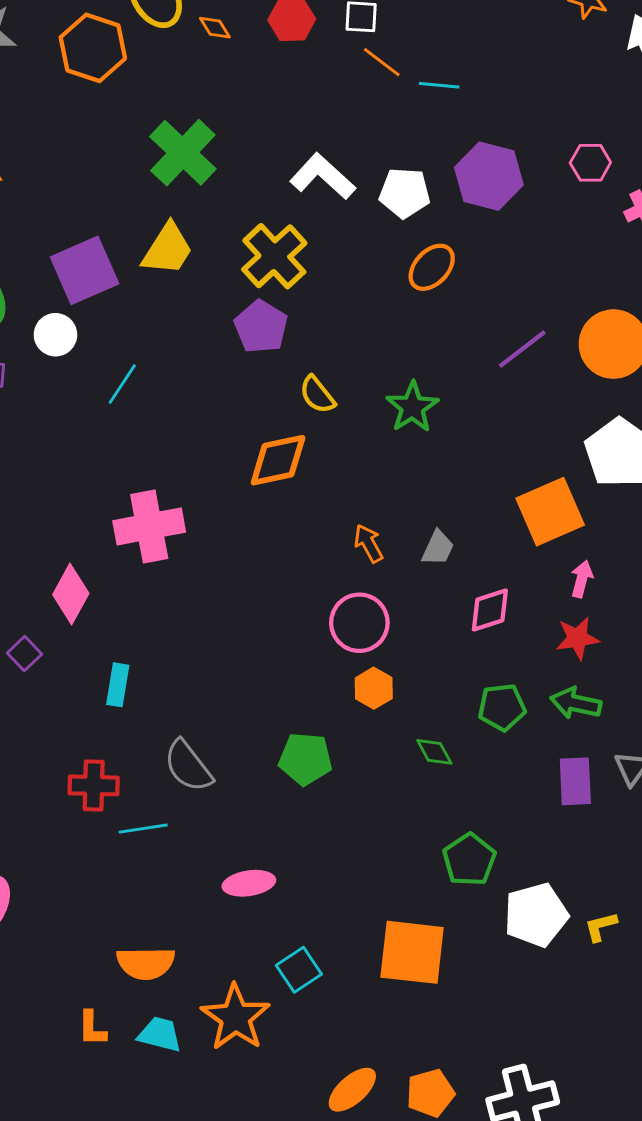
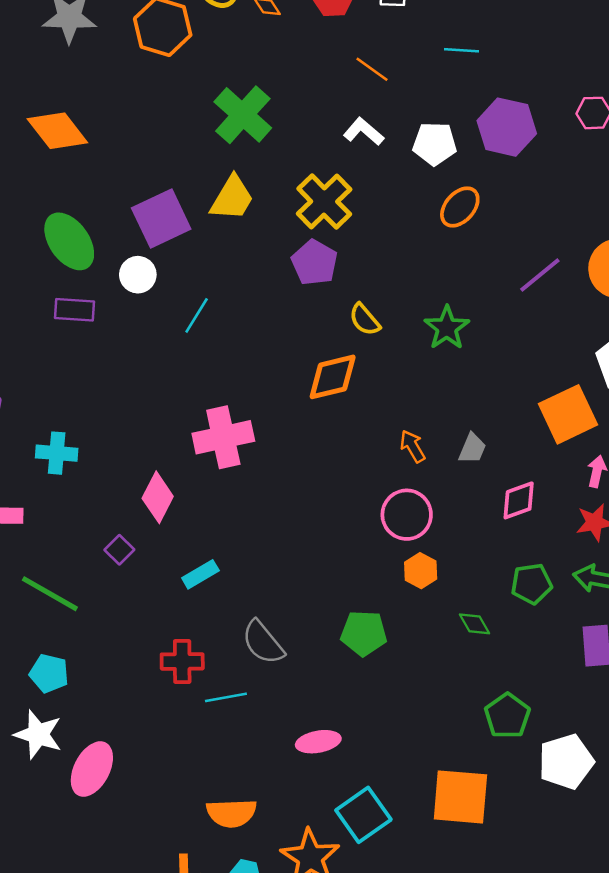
orange line: (382, 62) -> (372, 69), moved
white L-shape: (323, 176) -> (364, 132), size x0.7
cyan rectangle: (118, 685) -> (200, 574), turned 52
cyan square: (299, 970) -> (363, 815), size x1.4

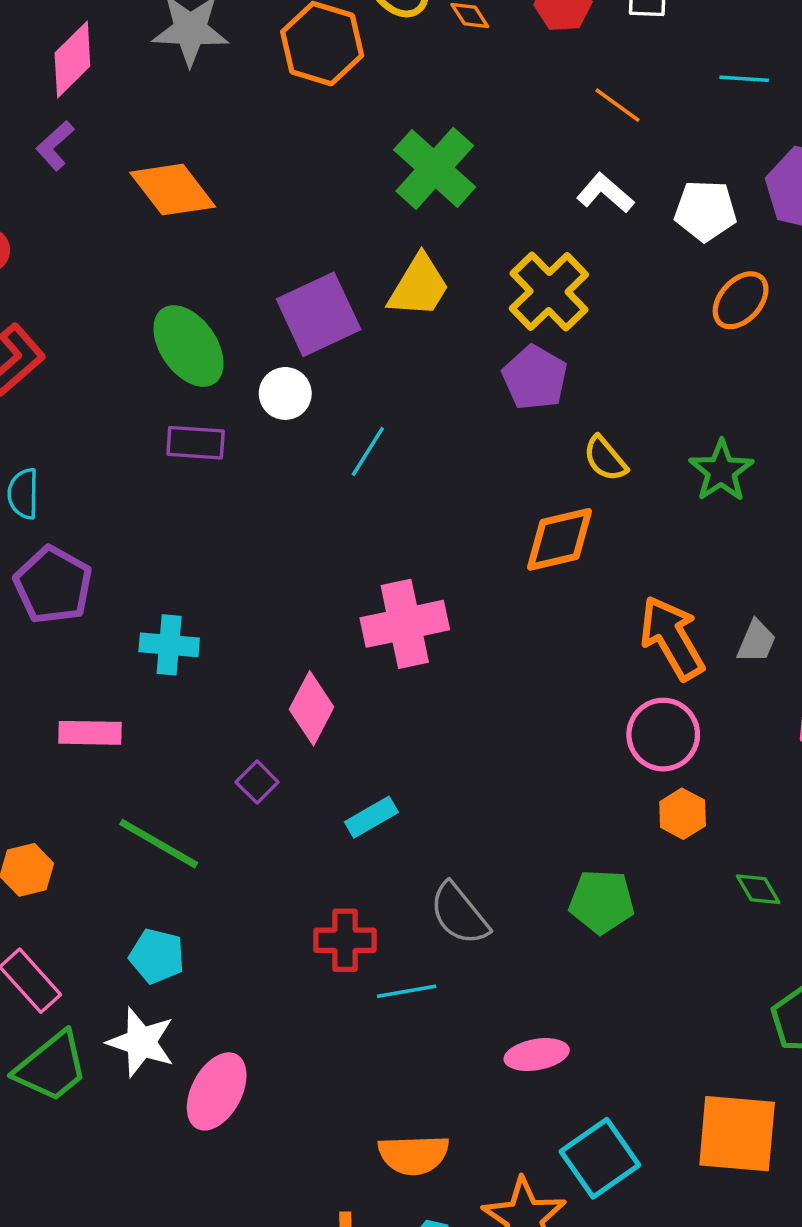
orange arrow: (413, 446) -> (672, 638), size x1.8

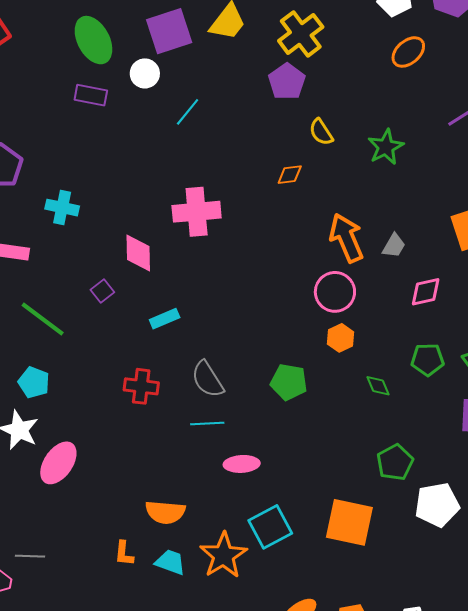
orange diamond: (559, 539) -> (290, 175), size x0.6
pink diamond: (312, 708) -> (138, 253), turned -36
cyan line: (407, 991) -> (207, 424), moved

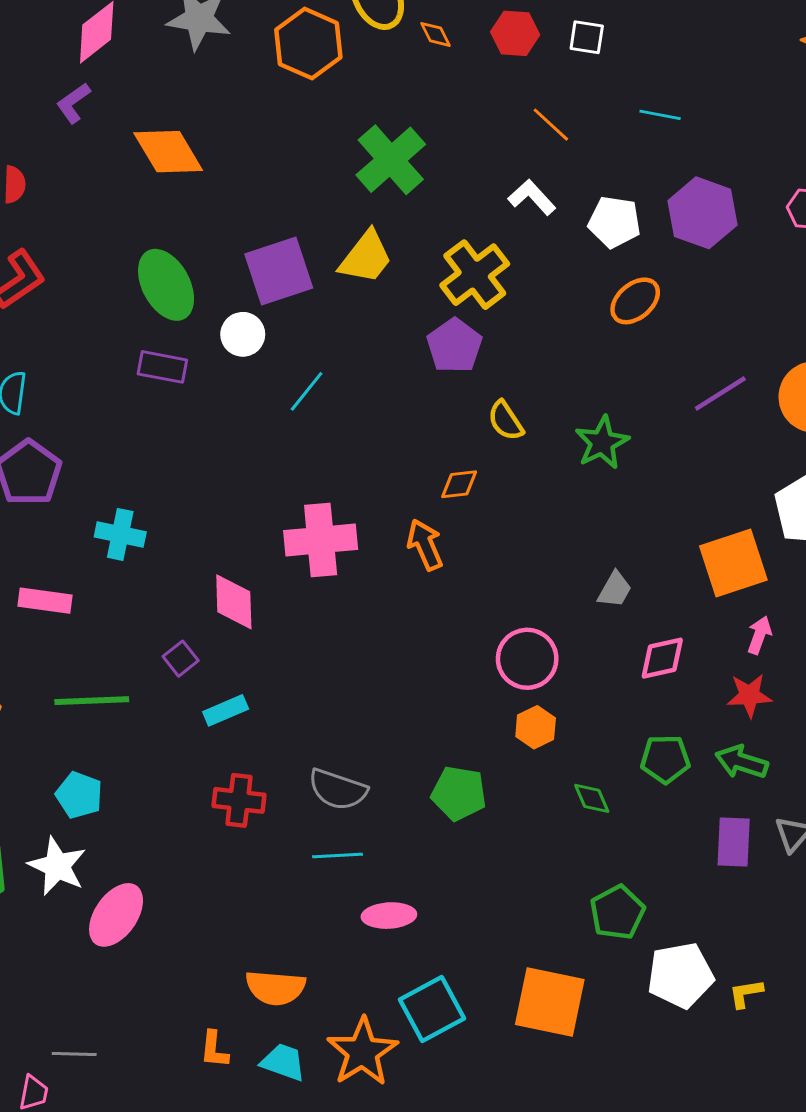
orange arrow: (347, 238) -> (425, 545), moved, size x0.7
green line: (43, 319) -> (92, 701), turned -39
cyan rectangle: (165, 319) -> (226, 710), moved
gray semicircle: (208, 379) -> (338, 790), turned -39

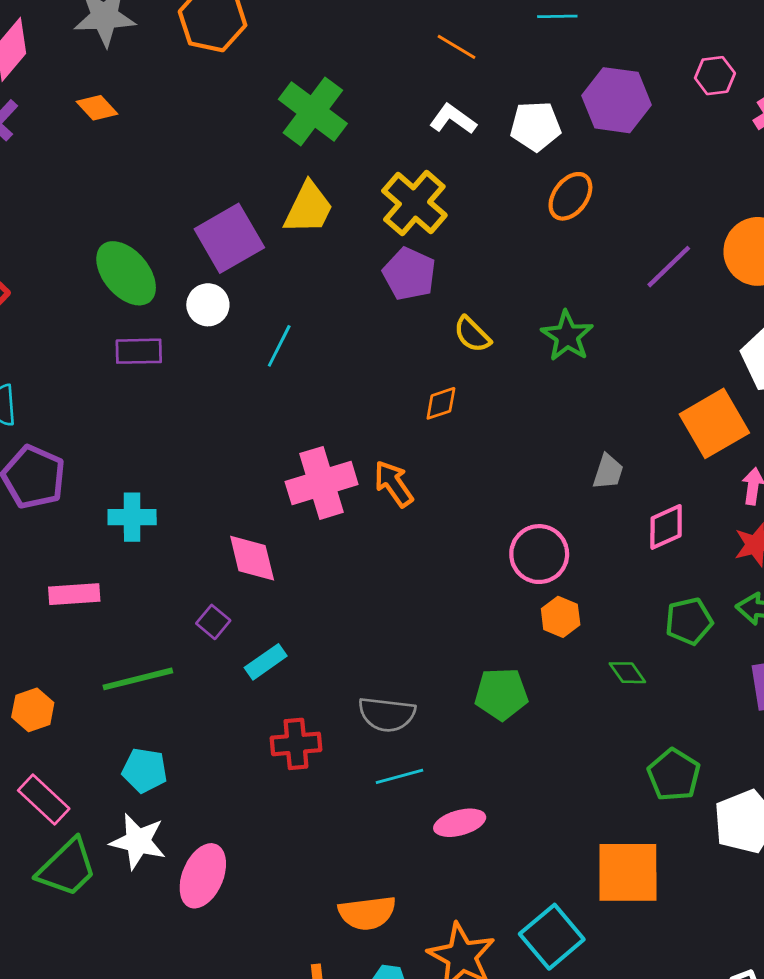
orange diamond: (168, 152) -> (97, 108), moved, size x0.6
orange arrow: (425, 545) -> (393, 484), moved
cyan square: (432, 1009) -> (552, 937), moved

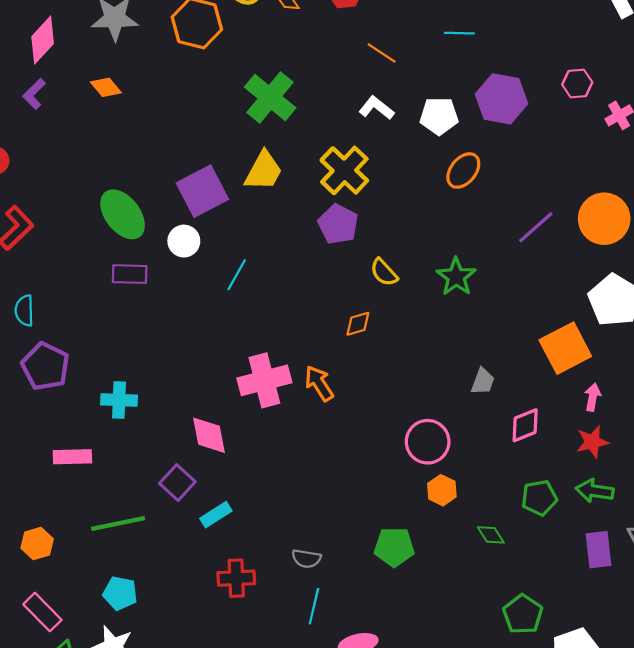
purple square: (213, 622) -> (177, 483), size x1.4
gray semicircle: (387, 714) -> (306, 559), size x0.7
cyan line: (399, 776) -> (314, 606), turned -64

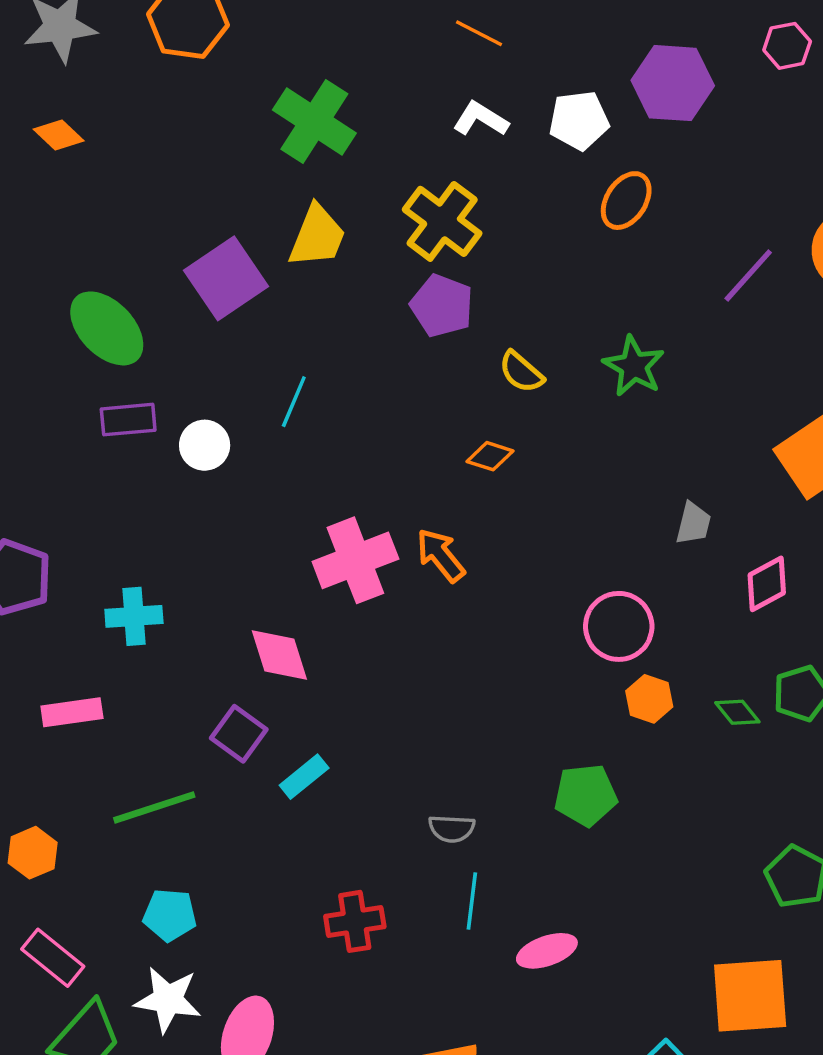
white circle: (184, 241) -> (205, 445), moved
orange diamond: (358, 324) -> (490, 456), turned 40
green diamond: (491, 535) -> (737, 712), moved
red cross: (236, 578) -> (355, 921), moved

